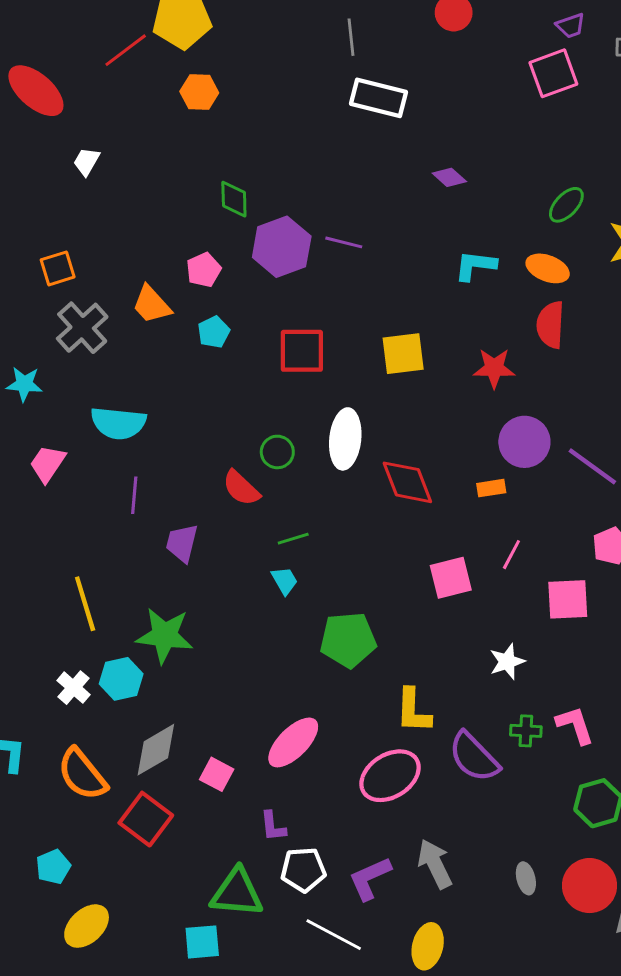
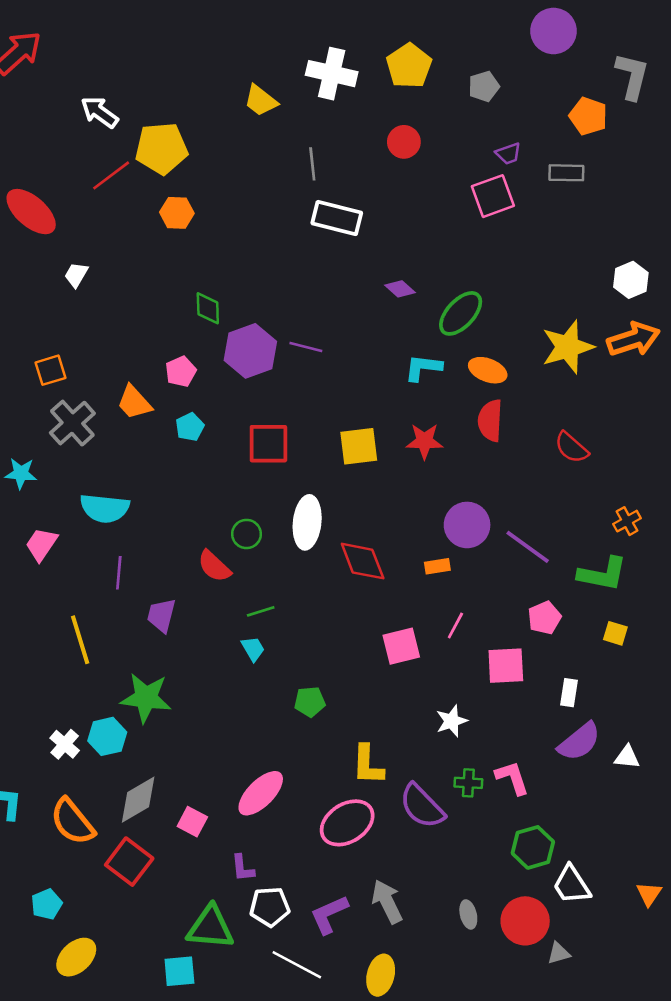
green ellipse: (566, 205) -> (461, 313), moved, size x1.4
red star: (494, 368) -> (424, 441), moved
yellow line: (85, 604) -> (80, 640), moved
green pentagon: (348, 640) -> (310, 702), size x0.6

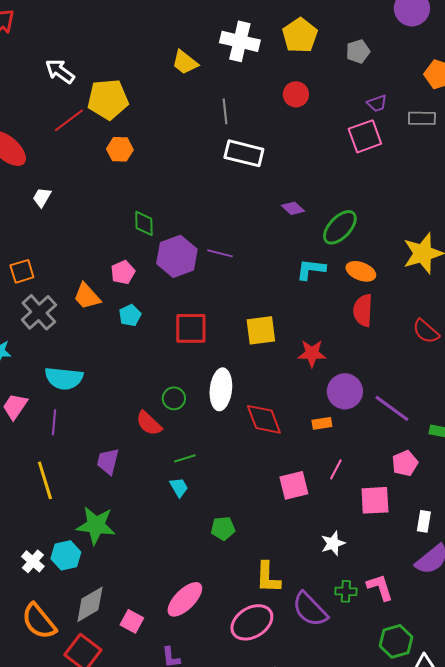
red star: (424, 441) -> (312, 353), moved
purple line: (119, 573) -> (54, 422), moved

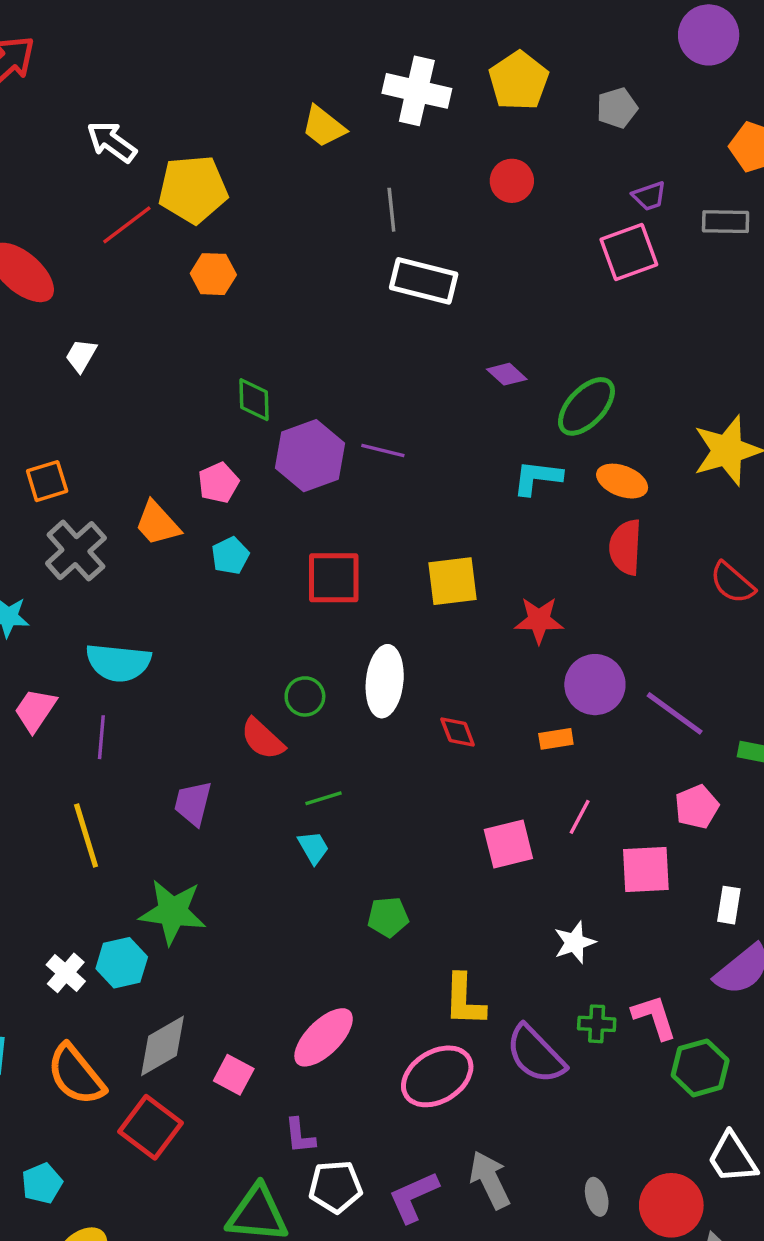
red diamond: (264, 419) -> (458, 732), size x0.6
green hexagon: (396, 641) -> (700, 1068), moved

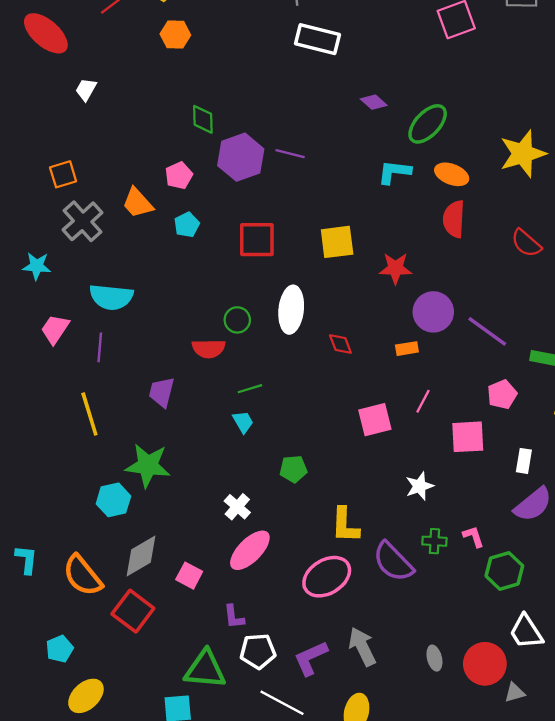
red semicircle: (263, 739) -> (209, 349), turned -44
white cross: (66, 973) -> (237, 507), moved
pink L-shape: (654, 1017) -> (473, 537), size x0.7

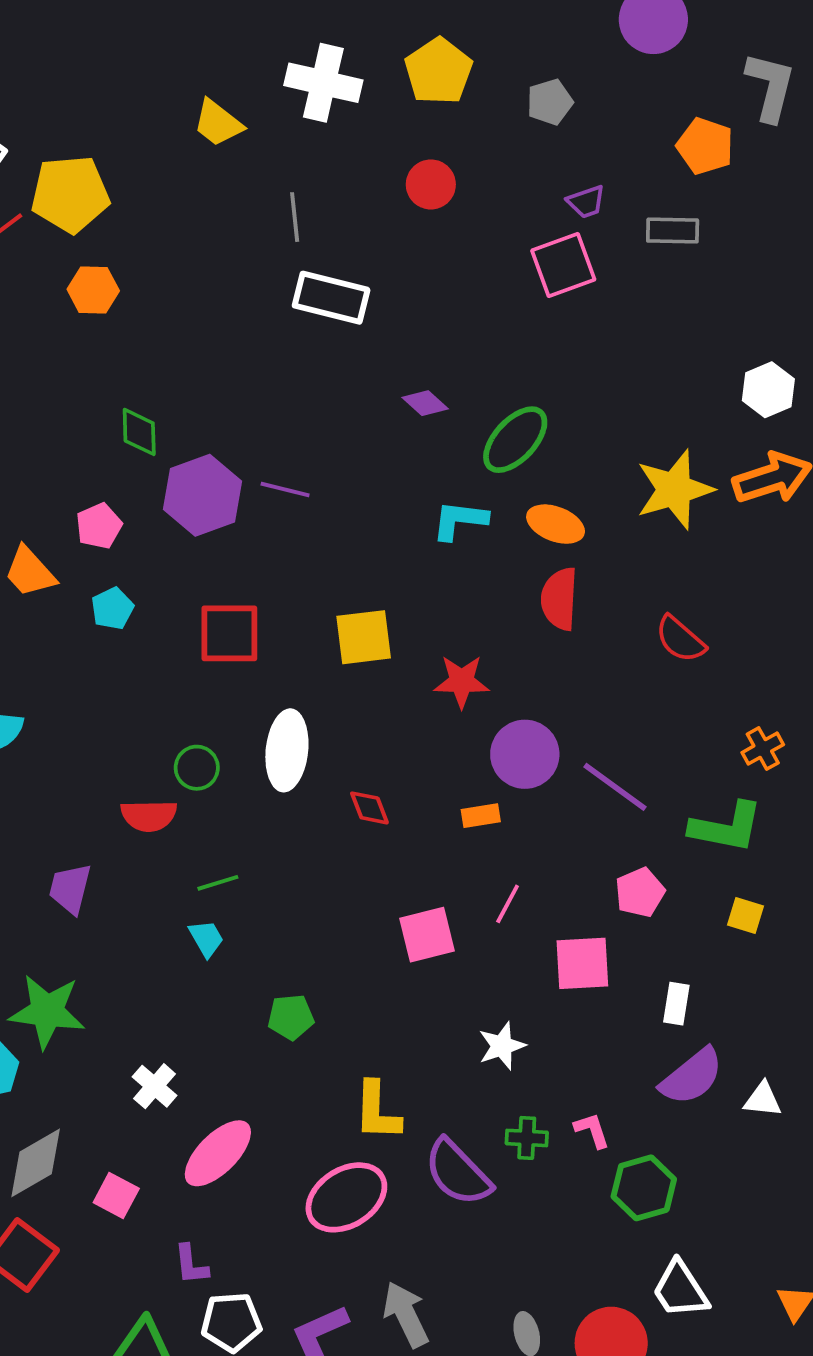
white cross: (237, 507) -> (155, 1086), moved

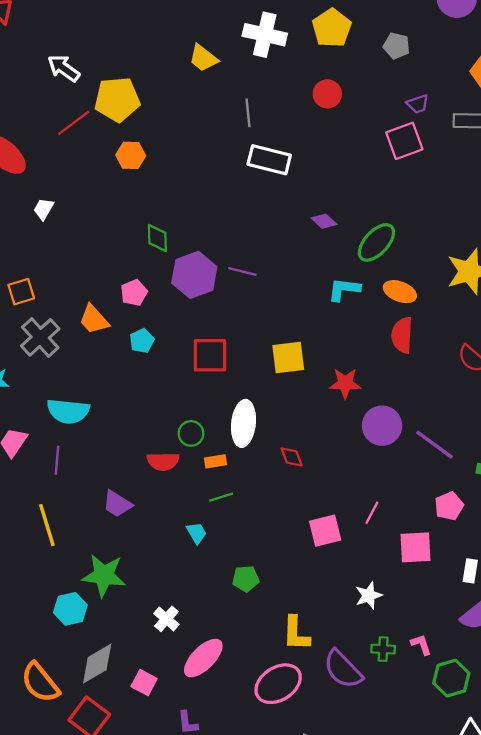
gray pentagon: (550, 102) -> (397, 46), turned 30
orange rectangle: (481, 816) -> (216, 461), moved
green line: (218, 883) -> (221, 497), moved
purple trapezoid: (70, 889) -> (117, 504), turned -72

